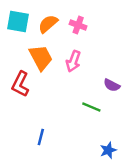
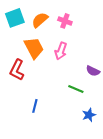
cyan square: (18, 21) -> (15, 18), turned -30
blue line: (41, 137) -> (35, 106), moved
blue star: (108, 150) -> (89, 115), moved

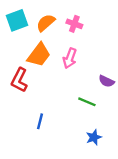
orange trapezoid: (34, 48) -> (39, 55), turned 65
blue star: (89, 115) -> (94, 137), moved

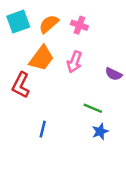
purple semicircle: (106, 81) -> (114, 74), moved
blue star: (94, 137) -> (100, 131), moved

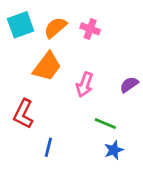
pink arrow: (74, 62) -> (85, 85), moved
purple semicircle: (114, 74) -> (129, 85), turned 119
red L-shape: (21, 85) -> (23, 114), moved

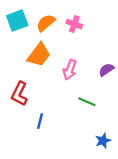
blue star: (114, 150) -> (103, 141), moved

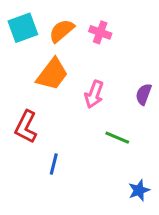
purple semicircle: (106, 70) -> (144, 94), turned -35

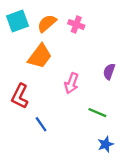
pink arrow: (94, 94) -> (72, 83), moved
green line: (117, 138) -> (97, 113), moved
blue line: (54, 164) -> (41, 124), turned -49

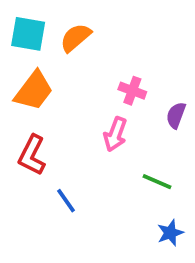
cyan square: (18, 21) -> (28, 34), turned 30
pink cross: (76, 25) -> (132, 91), moved
orange trapezoid: (40, 56) -> (34, 91), moved

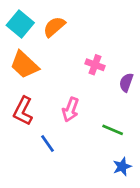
cyan square: (28, 34) -> (20, 24), turned 30
orange trapezoid: (34, 91) -> (24, 65), turned 96
pink arrow: (115, 134) -> (71, 110), moved

